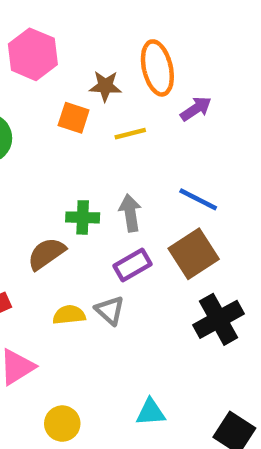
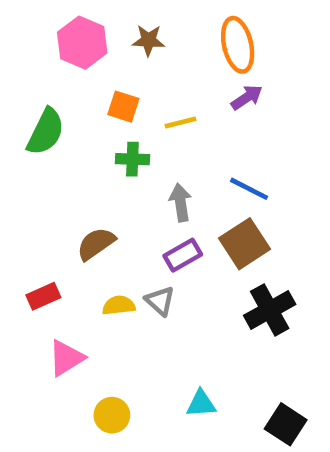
orange ellipse: (157, 68) -> (238, 45), moved
brown star: (105, 86) -> (148, 40), moved
green cross: (83, 217) -> (132, 159), moved

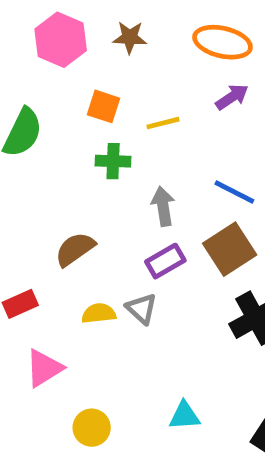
orange ellipse: (238, 45) -> (222, 42), turned -64

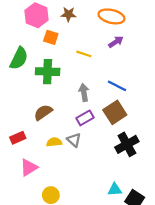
orange square: (104, 106) -> (51, 37), moved
yellow line: (163, 123) -> (84, 54), turned 32
green cross: (113, 161) -> (48, 72), moved, size x1.5
cyan triangle: (184, 416) -> (115, 190), moved

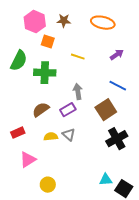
purple arrow: (116, 42) -> (117, 55), moved
blue line: (117, 86) -> (118, 86), moved
purple rectangle: (85, 118) -> (68, 110), moved

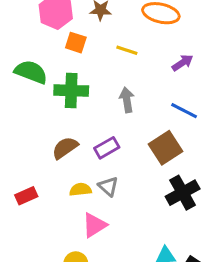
yellow line: (78, 57) -> (127, 50), moved
green semicircle: (19, 61) -> (31, 72), turned -95
gray arrow: (78, 92) -> (127, 100), moved
red rectangle: (18, 133) -> (26, 196), moved
pink triangle: (28, 160) -> (94, 225), moved

